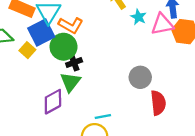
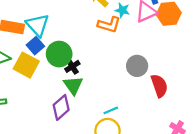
orange L-shape: (71, 25) -> (109, 25), moved
blue square: (41, 33) -> (35, 46), size x0.7
yellow square: (27, 50) -> (26, 65), size x1.6

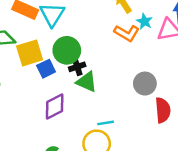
blue square: (35, 46) -> (46, 69), moved
yellow square: (26, 65) -> (30, 53), turned 30
green triangle: (73, 85) -> (87, 82), moved, turned -45

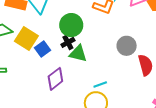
green circle: (67, 50) -> (71, 25), moved
yellow square: (30, 53) -> (26, 39), turned -30

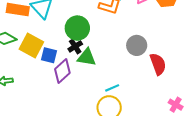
blue square: (42, 49) -> (49, 55), turned -35
purple diamond: (55, 79) -> (62, 71), moved

